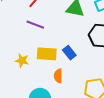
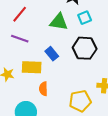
blue rectangle: (69, 53) -> (52, 54), moved

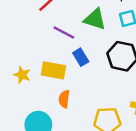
purple line: (20, 39) -> (64, 32), moved

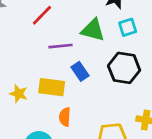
purple line: (64, 32) -> (61, 46), turned -30

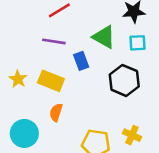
purple line: (61, 46) -> (54, 41), moved
blue rectangle: (80, 71) -> (81, 61), moved

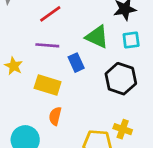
yellow star: (18, 79) -> (14, 66), moved
yellow cross: (132, 135) -> (123, 129), moved

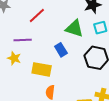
purple line: (47, 45) -> (23, 40), moved

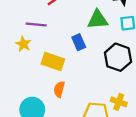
green triangle: (74, 28) -> (98, 20), turned -30

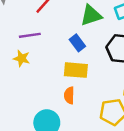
yellow rectangle: (53, 62) -> (76, 70), moved

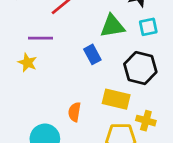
yellow rectangle: (76, 70) -> (116, 99), moved

